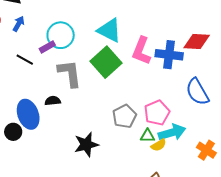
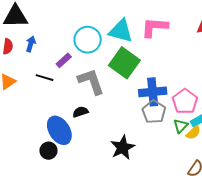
cyan circle: (61, 35) -> (88, 40), moved
pink L-shape: (141, 51) -> (155, 27), moved, turned 84
blue cross: (169, 55) -> (153, 92), moved
green triangle: (148, 136) -> (181, 126), turned -35

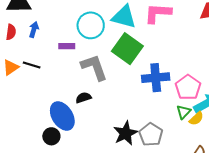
purple rectangle: (64, 60) -> (67, 46), turned 42
black line: (44, 78) -> (32, 65), moved
gray pentagon: (154, 112) -> (151, 135), moved

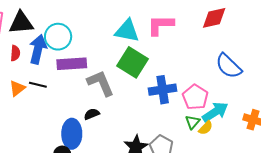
cyan circle: (91, 25) -> (58, 37), moved
blue arrow: (34, 30) -> (38, 49), size x1.8
purple rectangle: (67, 46) -> (72, 64), size x1.8
blue ellipse: (62, 116) -> (72, 134), turned 36

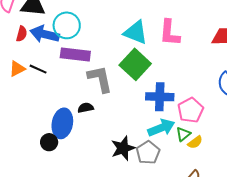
pink L-shape: (161, 25) -> (170, 33), turned -96
blue arrow: (38, 49) -> (45, 34), turned -100
cyan arrow: (215, 112) -> (161, 128), moved

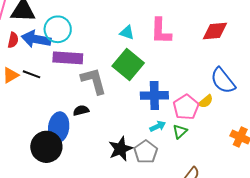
cyan triangle: (136, 32) -> (127, 32), size x0.6
cyan arrow: (161, 128) -> (158, 126), size x0.6
black circle: (49, 142) -> (46, 147), size x1.8
yellow semicircle: (195, 142) -> (206, 101), moved

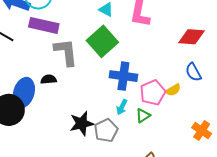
red diamond: (215, 31) -> (192, 37), moved
blue semicircle: (223, 81) -> (193, 72), size x0.7
cyan arrow: (158, 126) -> (122, 107), turned 133

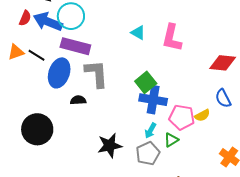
green square: (102, 41) -> (146, 82), moved, size x0.7
blue ellipse: (24, 93) -> (59, 73), moved
pink pentagon: (153, 93) -> (182, 117), turned 30
gray pentagon: (106, 130) -> (148, 153), moved

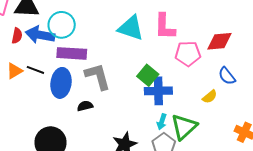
cyan triangle: (138, 33) -> (131, 28), size x1.8
pink pentagon: (182, 117) -> (188, 54), moved
green triangle: (171, 140) -> (184, 127), size x1.8

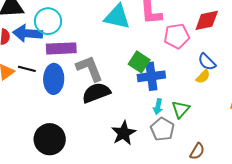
blue semicircle: (227, 76) -> (207, 62), moved
black semicircle: (85, 106) -> (96, 93), moved, size x1.8
green triangle: (184, 127) -> (181, 109), size x0.7

